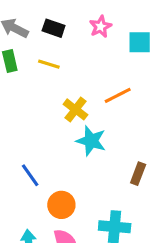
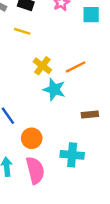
orange line: (118, 95) -> (76, 67), moved
brown rectangle: (138, 174) -> (90, 114), turned 63

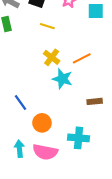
yellow line: (22, 31) -> (47, 26), moved
pink semicircle: (35, 170) -> (45, 152), turned 115

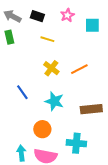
cyan star: (62, 79) -> (54, 101), moved
brown rectangle: (95, 101) -> (91, 109), size x1.5
blue line: (20, 102) -> (22, 92), moved

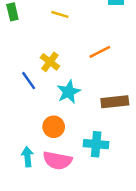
yellow cross: (51, 68) -> (50, 62), moved
cyan star: (54, 101) -> (69, 92), turned 30

